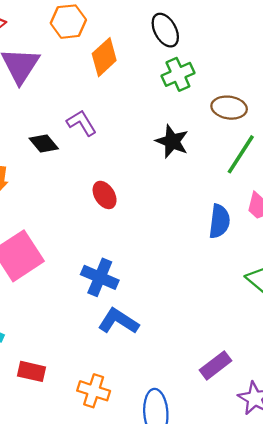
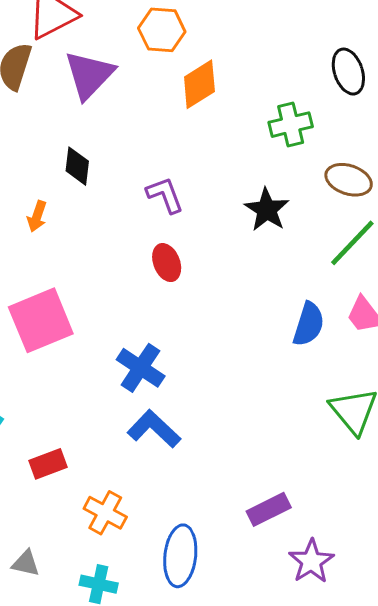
black ellipse: (165, 30) -> (348, 72), moved
purple L-shape: (82, 123) -> (165, 195), moved
black diamond: (44, 143) -> (77, 166), moved, turned 36
red rectangle: (32, 371) -> (48, 464), moved, turned -44

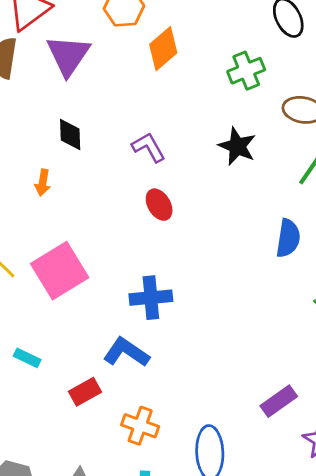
blue cross: (141, 368) -> (151, 298), turned -30
blue L-shape: (154, 429) -> (126, 352), moved

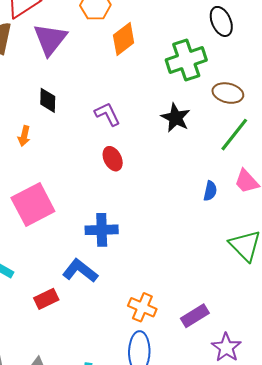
green cross: (246, 71) -> (186, 60), size x1.4
blue semicircle: (288, 238) -> (210, 191), size x0.7
orange cross: (140, 426) -> (142, 307), moved

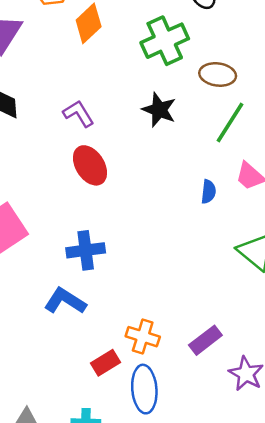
red ellipse: (113, 159) -> (90, 165), size x1.4
red rectangle: (46, 299) -> (106, 363), moved

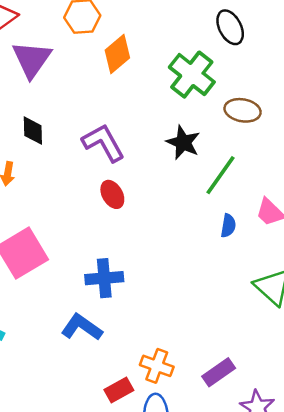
green cross: (165, 41) -> (192, 75), turned -30
purple L-shape: (79, 114) -> (103, 143), size x1.4
green line: (230, 123) -> (221, 175), moved
red ellipse: (90, 165) -> (112, 194), size x0.7

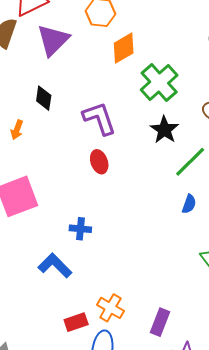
green cross: (192, 75) -> (159, 83), moved
blue cross: (104, 278) -> (80, 229), size x0.7
purple rectangle: (219, 372) -> (160, 322), turned -44

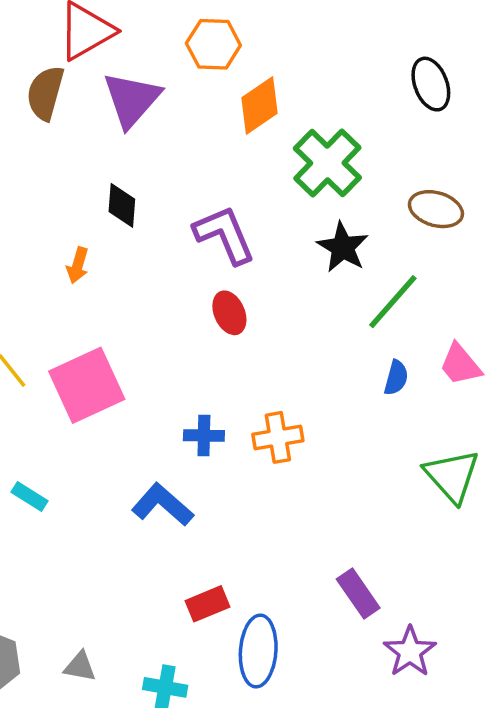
orange cross: (110, 308) -> (278, 437), moved, turned -36
purple rectangle: (160, 322) -> (358, 593), turned -52

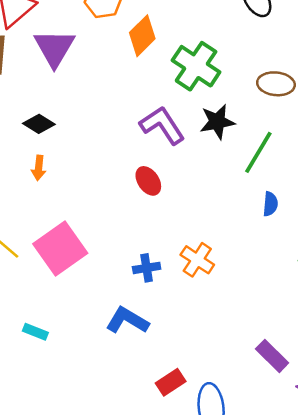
black diamond: (122, 205) -> (39, 124), moved, turned -52
purple L-shape: (224, 235) -> (162, 125), moved
black star: (343, 247) -> (217, 122), turned -30
orange cross: (278, 437) -> (197, 260), turned -36

